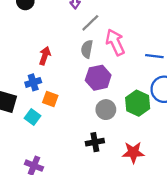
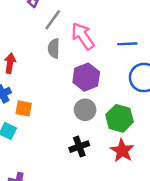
purple hexagon: (98, 78) -> (86, 77), moved
green hexagon: (138, 103) -> (120, 118), moved
red star: (133, 152) -> (122, 151), turned -30

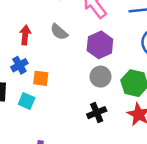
gray semicircle: (54, 48) -> (59, 32), moved, turned -48

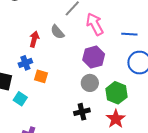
gray semicircle: (59, 32) -> (57, 32), moved
cyan square: (27, 101) -> (20, 99), moved

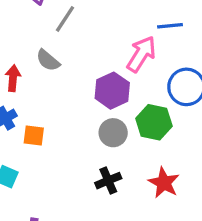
pink arrow: (95, 24) -> (141, 54), moved, turned 70
blue line: (129, 34) -> (170, 26), moved
green hexagon: (117, 93) -> (154, 122), moved

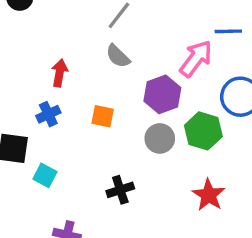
gray semicircle: (48, 60) -> (118, 56), moved
orange square: (34, 135) -> (103, 116), moved
black cross: (108, 181) -> (120, 190), moved

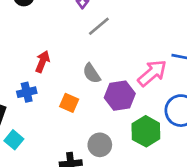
gray semicircle: (118, 56) -> (92, 73), moved
gray circle: (160, 138) -> (100, 145), moved

